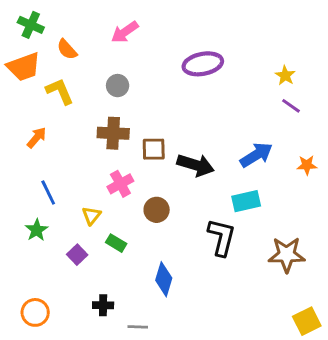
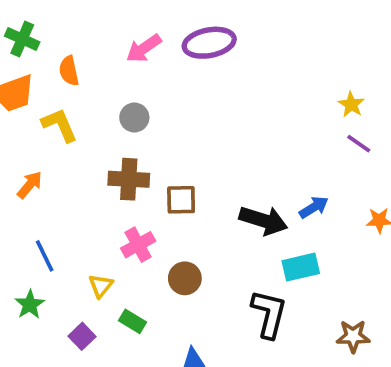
orange semicircle: (67, 49) -> (69, 71), turned 30
purple ellipse: (203, 64) -> (209, 43), moved
blue arrow: (256, 155) -> (314, 207), size x0.7
black arrow: (196, 165) -> (263, 220), moved
brown star: (287, 255) -> (353, 336), size x0.7

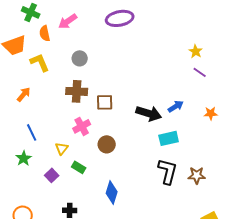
green cross: (22, 39) -> (31, 12), moved
pink arrow: (144, 48) -> (68, 21), moved
black L-shape: (269, 314) -> (168, 171), moved

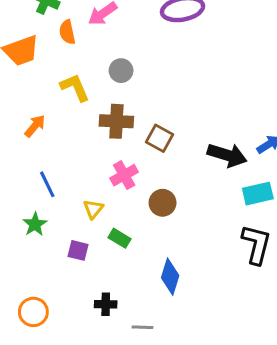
yellow L-shape: (40, 62) -> (75, 87), moved
brown square: (105, 102) -> (159, 138), turned 30
purple square: (52, 175) -> (78, 250), turned -32

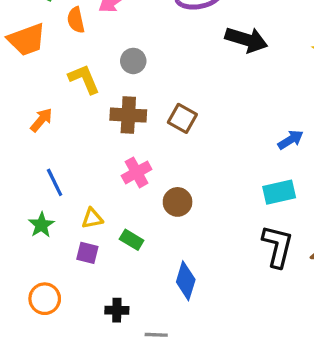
brown square: (159, 138) -> (182, 118), moved
black arrow: (227, 155) -> (246, 40), moved
yellow triangle: (93, 209) -> (92, 218), moved, turned 40
orange circle: (33, 312) -> (45, 299), moved

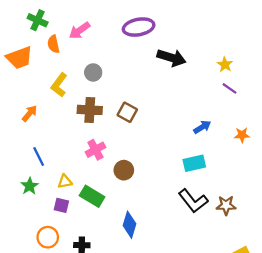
yellow L-shape: (84, 79) -> (59, 85), turned -120
green rectangle: (132, 240) -> (92, 196), size x1.5
black L-shape: (278, 246) -> (193, 201), turned 128
orange circle: (45, 299) -> (48, 237), moved

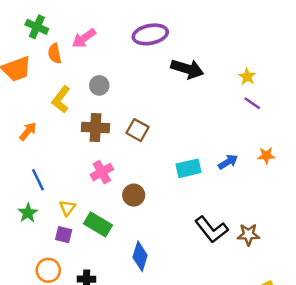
blue arrow: (202, 127) -> (228, 162), moved
cyan rectangle: (194, 163) -> (189, 168), moved
yellow triangle: (65, 182) -> (67, 208), turned -42

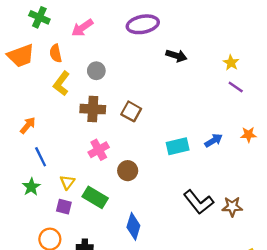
orange semicircle: (55, 54) -> (56, 53), moved
black arrow: (187, 69) -> (176, 56), size x0.7
orange arrow: (28, 131) -> (28, 125), moved

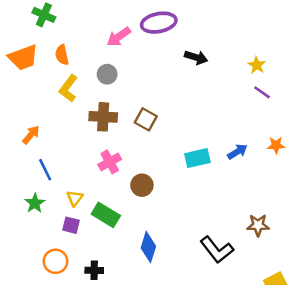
pink arrow: (82, 28) -> (119, 37), moved
black L-shape: (199, 202) -> (217, 250), moved

